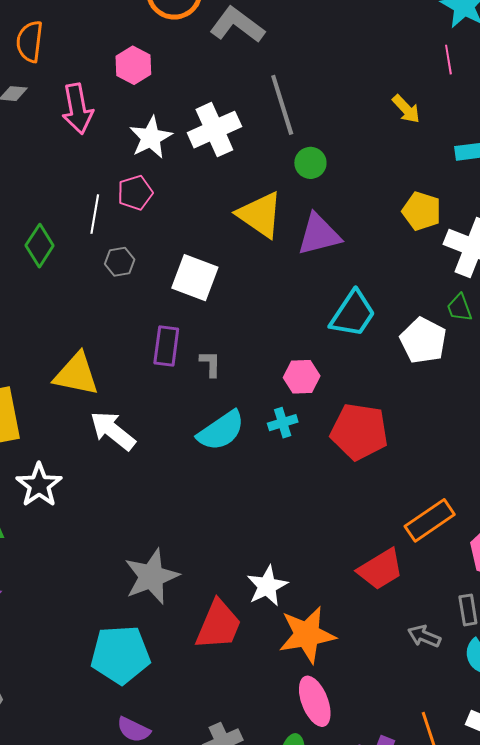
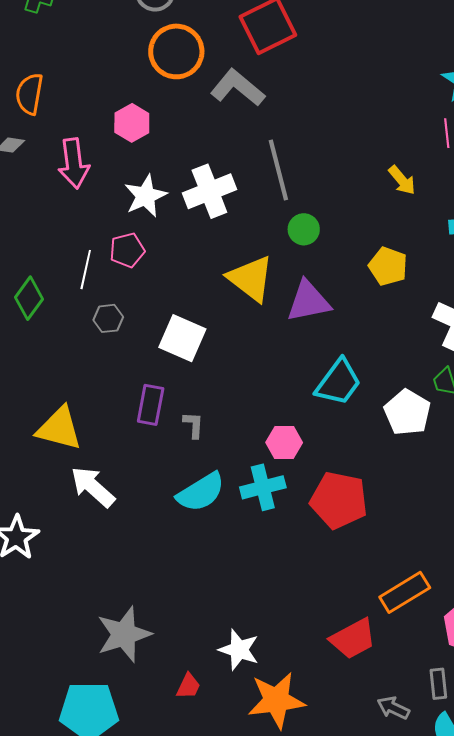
yellow pentagon: (422, 211) -> (388, 266), moved
cyan cross: (283, 423) -> (263, 487), size x1.5
white star: (267, 586) -> (239, 650), turned -30
red trapezoid: (218, 625) -> (188, 686), size x0.5

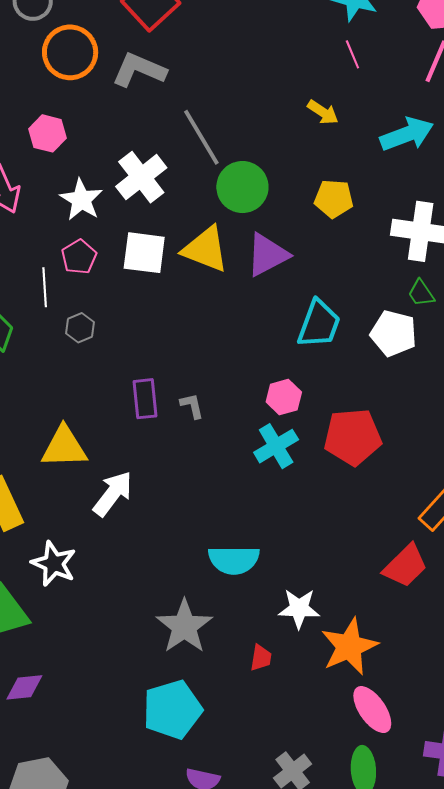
green circle: (304, 229) -> (242, 187), size x1.6
white square: (182, 338) -> (144, 253), moved
white arrow: (93, 487) -> (113, 494), turned 102
cyan semicircle: (201, 492) -> (234, 560), moved, turned 48

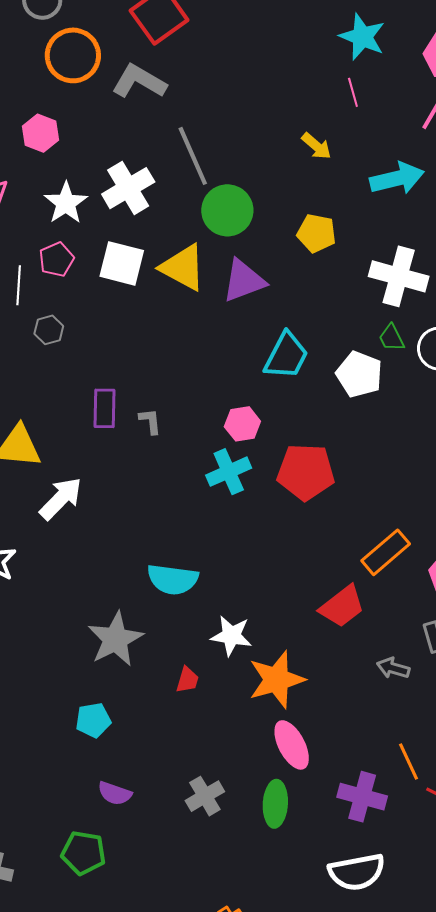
cyan pentagon: (172, 710) -> (93, 720), size x0.6

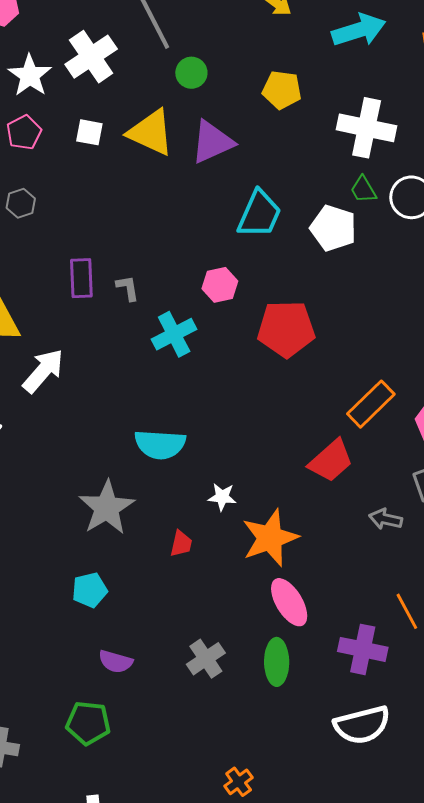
green circle: (227, 210) -> (191, 73), size x0.6
white square: (122, 263) -> (89, 132), size x0.6
cyan cross: (229, 472) -> (174, 334), moved
white star: (231, 636) -> (222, 497), size x0.7

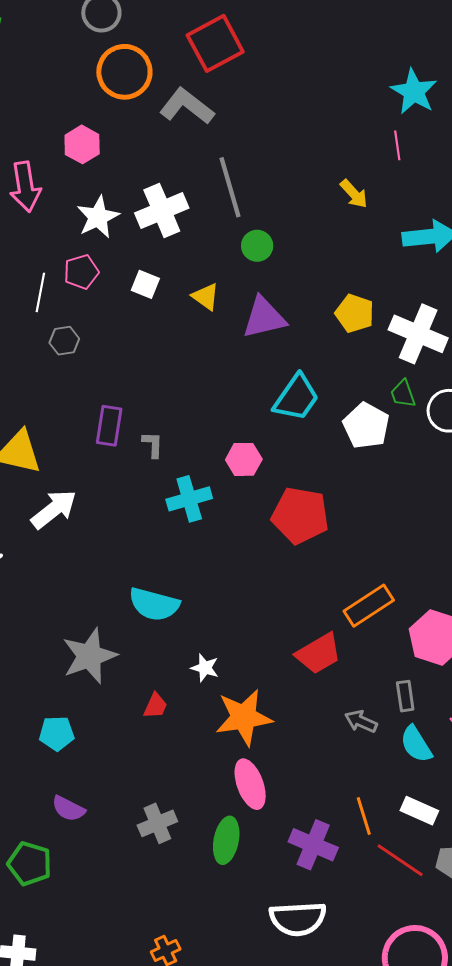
yellow pentagon: (282, 90) -> (355, 313), moved
yellow triangle: (151, 133) -> (206, 297), size x0.6

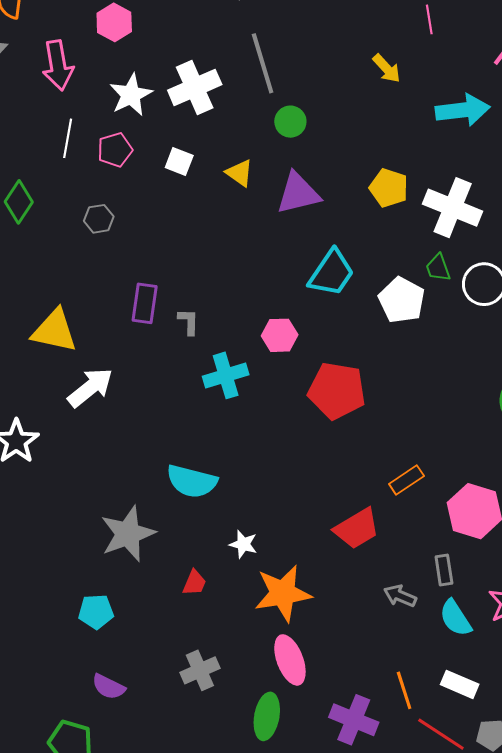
white line: (40, 292) -> (68, 138), moved
orange rectangle: (369, 606) -> (406, 480), size x0.7
gray cross: (157, 823) -> (200, 670), moved

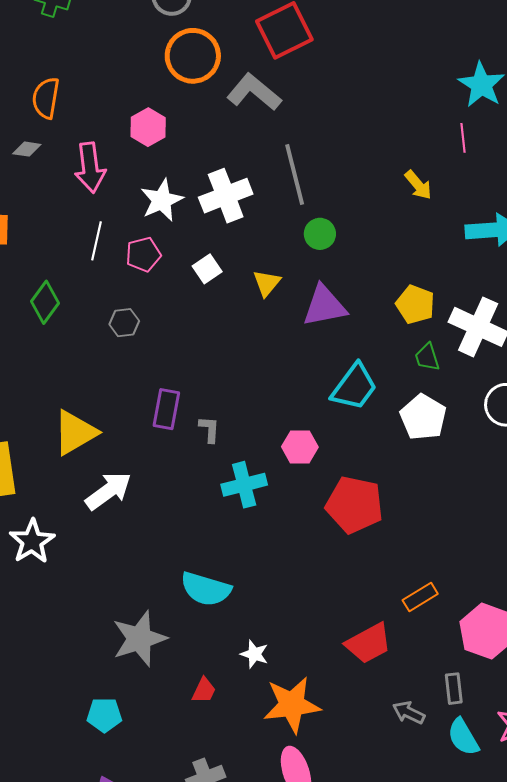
white square: (179, 162) -> (207, 269), turned 32
yellow triangle: (239, 173) -> (267, 283), turned 32
green trapezoid: (438, 268) -> (427, 357), moved
yellow triangle: (54, 331) -> (75, 433), turned -45

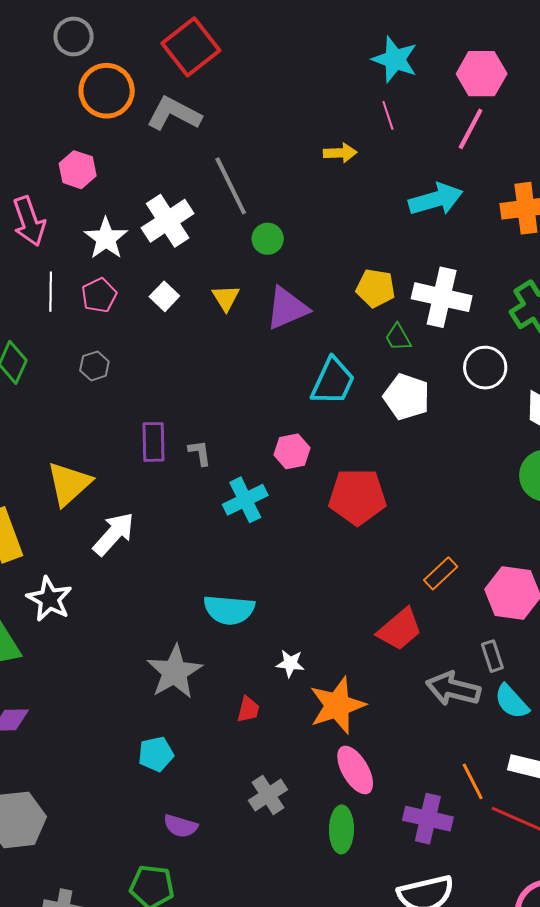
yellow arrow: (418, 185) -> (340, 153), moved, turned -40
gray arrow: (409, 712) -> (453, 689), size x1.6

